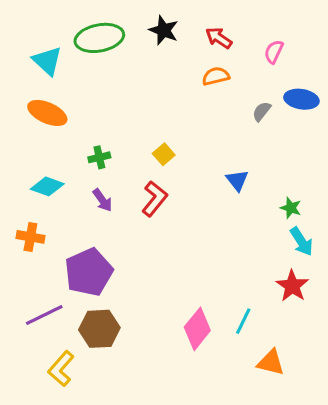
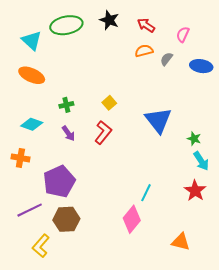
gray semicircle: (262, 111) -> (166, 59), moved
blue triangle: (237, 180) -> (158, 120), size x1.8
cyan line: (243, 321) -> (146, 193), moved

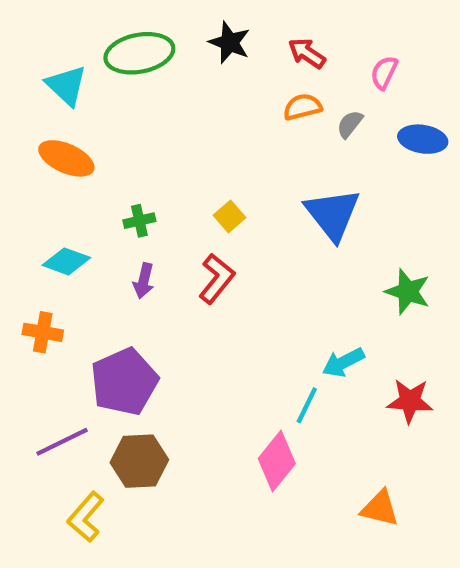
blue triangle: (158, 120) -> (333, 214), moved
purple arrow: (68, 133) -> (144, 281), turned 49
green star: (194, 139) -> (408, 292), size x1.5
cyan arrow: (201, 161) -> (343, 362), moved, turned 96
red star: (195, 191) -> (410, 401), turned -30

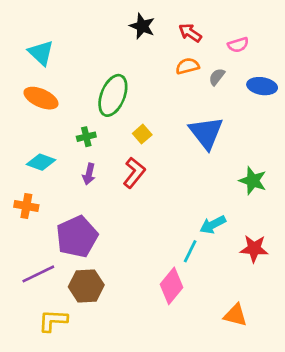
green ellipse: (139, 53) -> (113, 95), moved, turned -57
pink semicircle: (384, 73) -> (238, 45), turned -132
yellow L-shape: (86, 517) -> (53, 321), turned 52

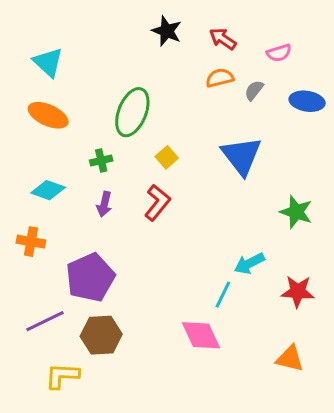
pink diamond: (172, 286) -> (201, 335), turned -64
orange triangle: (235, 315) -> (290, 359), moved

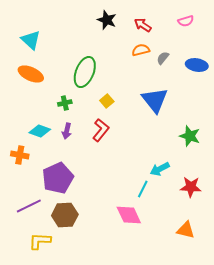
pink semicircle: (279, 53) -> (186, 21), moved
cyan diamond: (48, 190) -> (40, 131), moved

